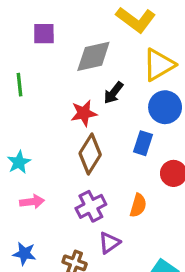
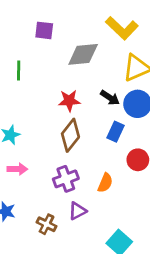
black arrow: (114, 93) -> (110, 98), moved, turned -102

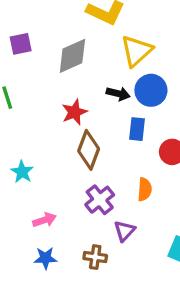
pink arrow: (17, 169) -> (45, 220), moved

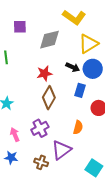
purple cross: (100, 200) -> (40, 128), moved
pink arrow: (45, 220) -> (15, 135), turned -104
purple triangle: (124, 231) -> (61, 150), size x1.5

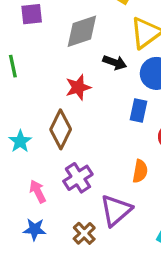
black arrow: (73, 67) -> (115, 62), moved
brown diamond: (49, 98) -> (61, 129), moved
brown cross: (41, 162) -> (84, 233), turned 32

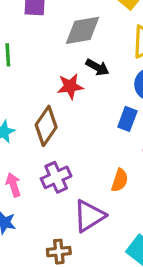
black arrow: (115, 62) -> (97, 67), moved
brown cross: (84, 233) -> (59, 252), moved, turned 30

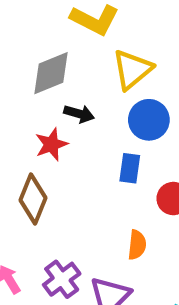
purple cross: (56, 177) -> (62, 279), moved

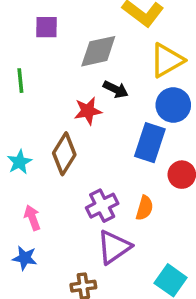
blue rectangle: (130, 168) -> (150, 143), size x1.5
purple cross: (62, 279) -> (102, 206), moved

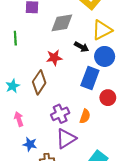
black arrow: (116, 89) -> (81, 47), moved
blue star: (25, 258) -> (30, 144), moved

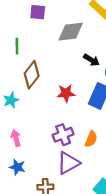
red star: (54, 58) -> (66, 93), moved
brown diamond: (39, 82) -> (32, 75), moved
blue star: (30, 144) -> (17, 167), moved

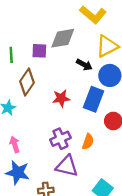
purple square: (38, 12) -> (39, 51), moved
purple triangle: (68, 163) -> (67, 166), turned 45
blue star: (17, 167) -> (18, 173), size x1.5

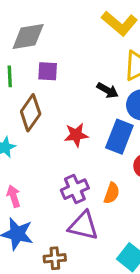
gray diamond: (63, 38) -> (28, 37), moved

